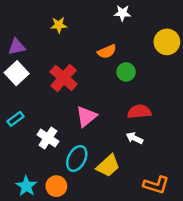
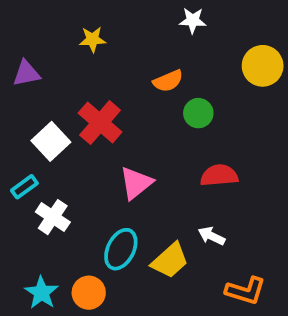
white square: (17, 73) -> (51, 141), moved
white cross: (48, 138) -> (53, 217), moved
white arrow: (134, 138) -> (212, 236), moved

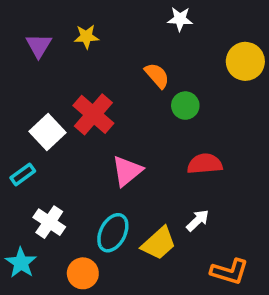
purple triangle: (26, 73) -> (39, 45), moved, turned -48
orange semicircle: (168, 81) -> (157, 75), turned -108
white cross: (53, 217) -> (49, 222), moved
white arrow: (212, 236) -> (198, 220), turned 110
cyan star: (41, 293) -> (21, 263), moved

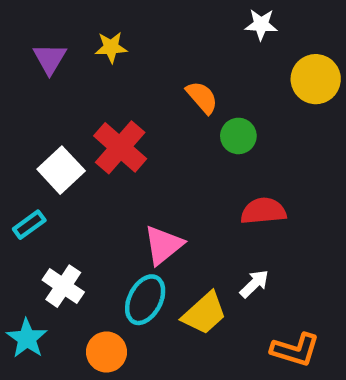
white star: (180, 19) -> (261, 25), moved
pink triangle: (127, 171) -> (163, 245), moved

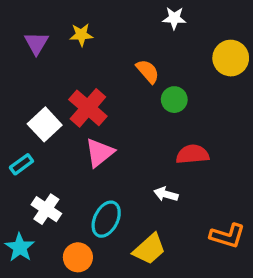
white star: (261, 25) -> (174, 18), moved
pink triangle: (163, 245) -> (100, 153), moved
white arrow: (254, 284) -> (166, 194), moved, turned -120
yellow trapezoid: (204, 313) -> (149, 249), moved
orange L-shape: (295, 350) -> (227, 236), moved

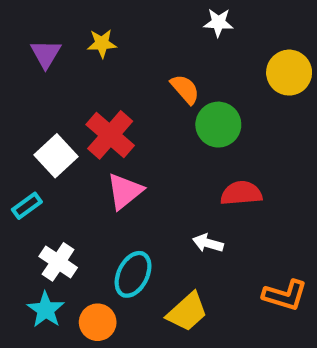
green circle: (174, 100) -> (218, 125), size x1.4
cyan star: (20, 247) -> (46, 310), moved

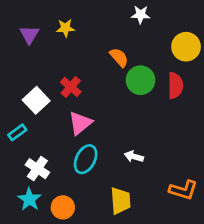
red cross: (110, 135) -> (71, 87), size x0.7
red semicircle: (241, 193) -> (175, 86), moved, turned 95
cyan ellipse: (133, 274) -> (86, 159), moved
yellow trapezoid: (187, 312) -> (120, 201), turned -52

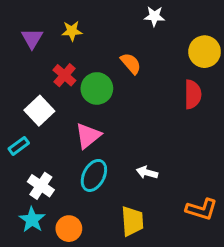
green circle: (140, 80) -> (97, 88), moved
red cross: (71, 87) -> (64, 75), moved

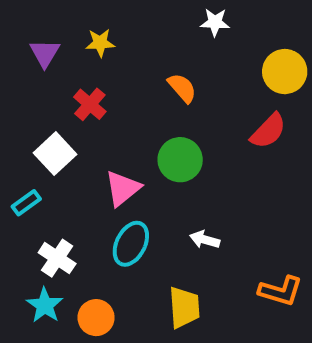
green circle: (97, 88) -> (180, 160), moved
red semicircle: (193, 94) -> (268, 131), turned 44

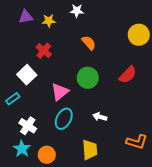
white star: (215, 22) -> (77, 11), moved
purple triangle: (45, 53) -> (26, 17), moved, turned 49
red semicircle: (268, 131) -> (128, 75), moved

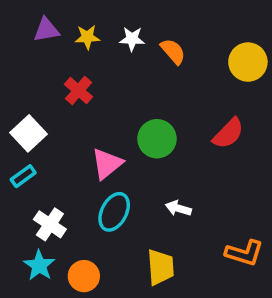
white star: (77, 11) -> (132, 39), moved
orange semicircle: (89, 43) -> (173, 51), moved
white square: (27, 75) -> (29, 133), moved

